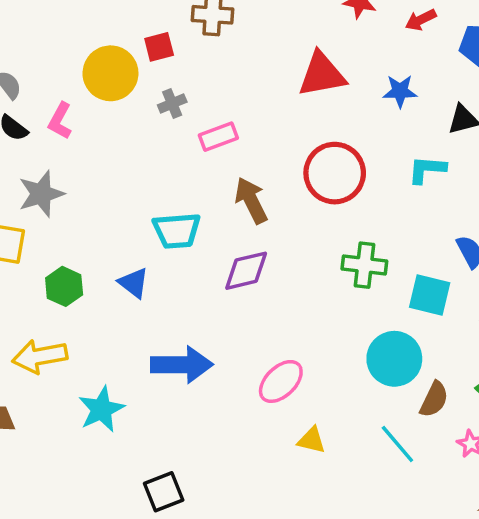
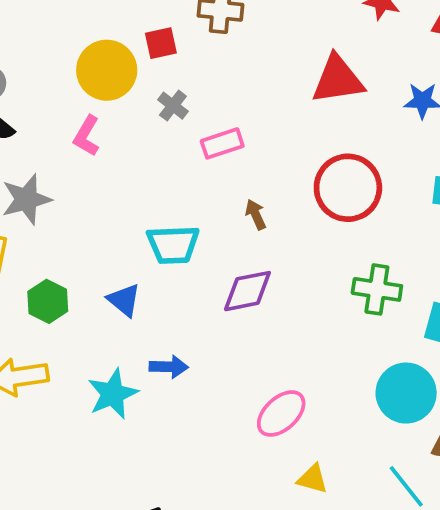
gray cross: (172, 103) -> (173, 106), turned -32
pink L-shape: (60, 121) -> (87, 136), moved
brown arrow: (251, 200) -> (256, 214), size x0.6
blue arrow: (182, 365) -> (169, 367), moved, size x0.6
cyan star: (101, 409) -> (113, 394), moved

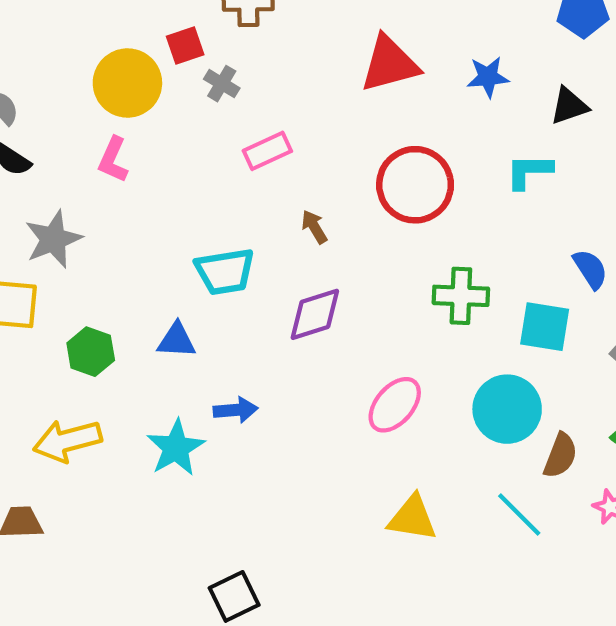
gray cross: (173, 106) -> (222, 84), moved
blue triangle: (124, 300) -> (177, 340), turned -30
pink ellipse: (281, 414) -> (395, 405), moved
yellow triangle: (312, 479) -> (412, 518), size x1.4

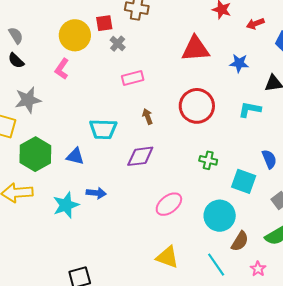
green cross: (461, 296) -> (208, 160), size x0.7
green hexagon: (91, 352) -> (35, 154), size x1.5

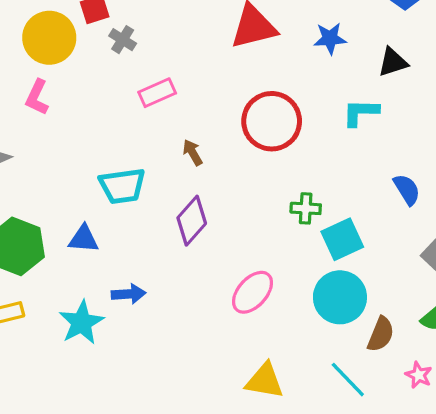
purple diamond: (140, 156) -> (192, 221), turned -32
cyan square: (244, 181) -> (342, 239), moved, turned -35

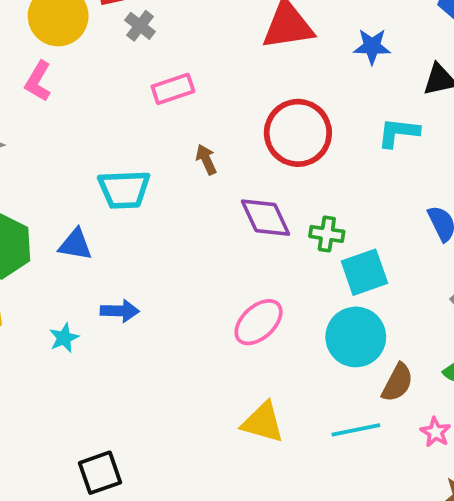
purple diamond: (192, 221) -> (265, 218), moved, turned -72
cyan star: (81, 322) -> (64, 338), size x0.6
cyan line: (348, 380) -> (356, 430), turned -63

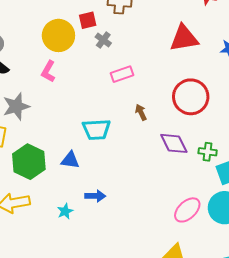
pink ellipse: (259, 322) -> (187, 210), moved

